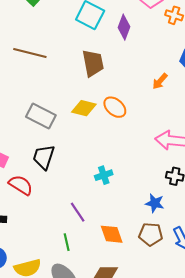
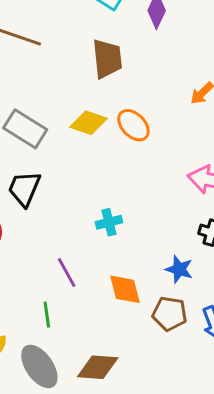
orange diamond: (112, 234) -> (125, 289), moved

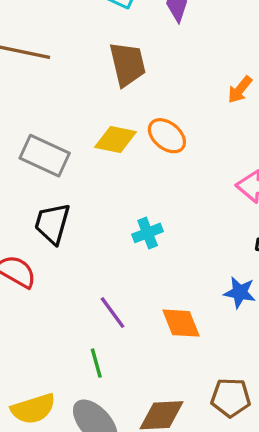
cyan cross: (109, 222) -> (148, 233), moved
brown pentagon: (169, 314) -> (231, 398), moved

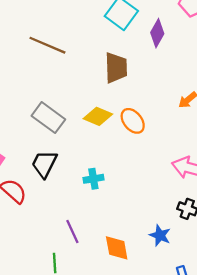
cyan cross: (148, 233) -> (93, 179), moved

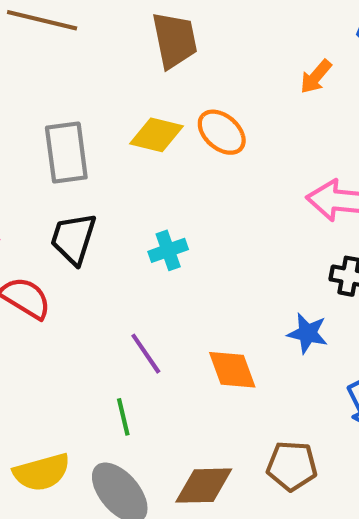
gray rectangle: (48, 118) -> (66, 152), turned 56

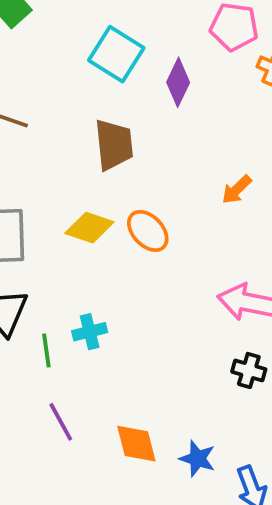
blue star: (308, 333) -> (197, 459), moved
green line: (123, 417) -> (46, 351), moved

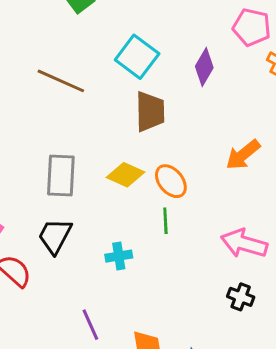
cyan square: (116, 54) -> (137, 57), moved
orange arrow: (237, 190) -> (243, 155), size x1.4
green line: (46, 351) -> (165, 221), moved

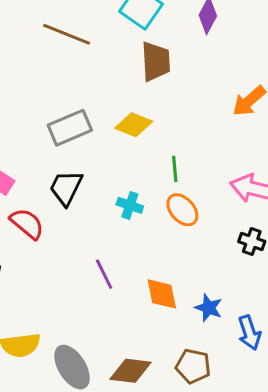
gray rectangle: (61, 175) -> (70, 128), turned 66
orange ellipse: (171, 181) -> (182, 210), moved
cyan cross: (119, 256) -> (130, 205), turned 30

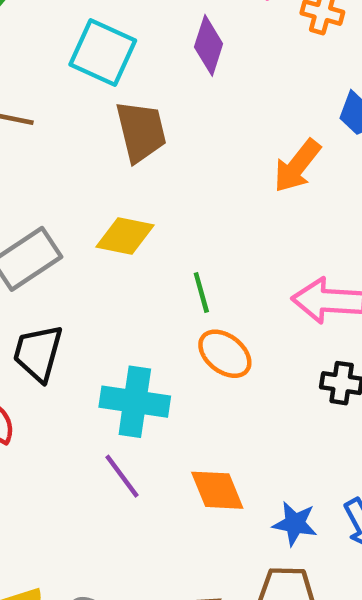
cyan cross: (130, 205) -> (135, 402), moved, size x1.6
blue star: (209, 308) -> (295, 524), moved

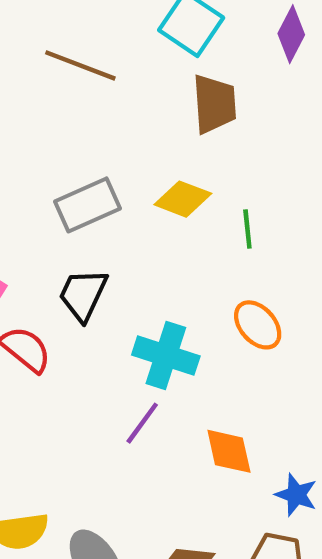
green line: (201, 293) -> (247, 229), moved
purple line: (122, 476) -> (142, 423), turned 63

